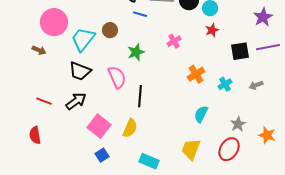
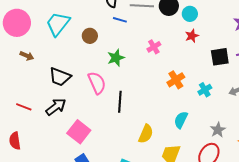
pink circle: (54, 22) -> (17, 23), moved
cyan trapezoid: (83, 39) -> (58, 24), moved
brown arrow: (39, 50) -> (27, 56), moved
yellow semicircle: (130, 128) -> (146, 134), moved

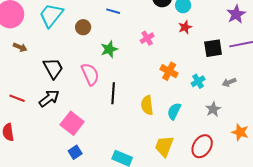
black trapezoid: (60, 77) -> (53, 68), turned -140
orange cross: (176, 80) -> (169, 71), turned -30
gray star: (218, 130) -> (213, 109), moved
yellow semicircle: (146, 134) -> (147, 105), moved, turned 150

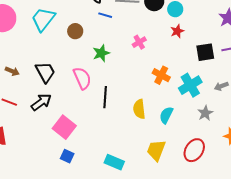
brown arrow: (20, 47) -> (12, 71), moved
cyan cross: (198, 81) -> (190, 85), size x1.6
blue square: (75, 152) -> (67, 156), turned -32

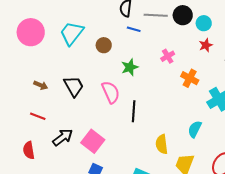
orange cross: (161, 75) -> (190, 78), moved
black arrow: (41, 102) -> (63, 137), moved
yellow semicircle: (139, 109) -> (162, 144), moved

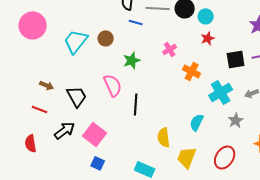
cyan trapezoid: (72, 33) -> (76, 41), moved
brown arrow: (41, 85) -> (47, 85), moved
black trapezoid: (74, 86) -> (77, 96), moved

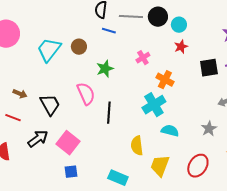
cyan cross: (221, 92) -> (154, 105), moved
cyan semicircle: (197, 122) -> (170, 131), turned 78
blue square: (98, 163) -> (71, 172), turned -32

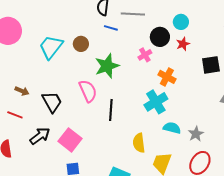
black circle: (158, 17) -> (160, 37), moved
green star: (105, 69) -> (107, 66), size x1.4
gray star: (209, 129) -> (196, 134), moved

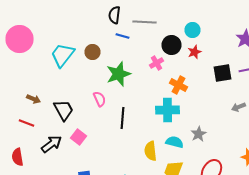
pink semicircle: (88, 91) -> (100, 99), size x0.7
cyan cross: (156, 102) -> (168, 110), turned 30
cyan semicircle: (172, 128) -> (174, 142), moved
gray star: (196, 134) -> (198, 134), moved
pink square: (70, 140) -> (78, 137), moved, size x0.7

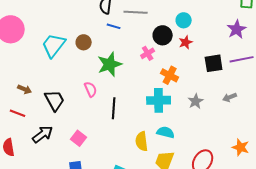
gray star: (198, 134) -> (196, 101), moved
pink square: (78, 137) -> (79, 138), moved

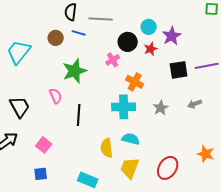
purple star: (237, 29) -> (172, 36), moved
brown circle: (84, 42) -> (56, 38), moved

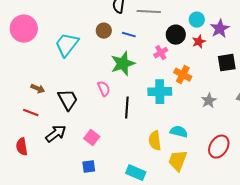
blue line: (79, 33) -> (129, 35), moved
cyan cross: (124, 107) -> (160, 92), moved
red ellipse: (168, 168) -> (219, 147), moved

